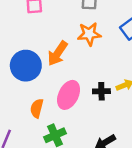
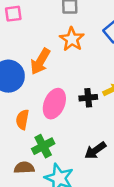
orange star: (89, 34) -> (72, 39), turned -30

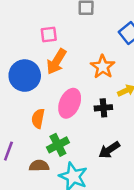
pink square: (13, 14) -> (49, 35), moved
orange star: (72, 39) -> (103, 67), moved
black cross: (88, 98) -> (103, 108), moved

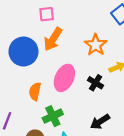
black cross: (103, 108) -> (96, 83), turned 35

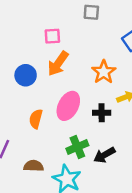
blue circle: (23, 52) -> (26, 75), size x0.7
black cross: (96, 83) -> (102, 113), turned -35
green cross: (53, 116) -> (77, 147), moved

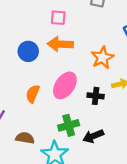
orange arrow: (58, 64) -> (60, 44), turned 50

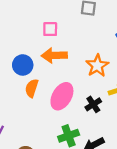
orange semicircle: (33, 94) -> (32, 88), moved
black cross: (96, 96) -> (93, 104), turned -35

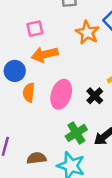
orange star: (97, 66) -> (87, 33), moved

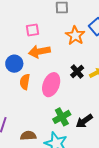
black cross: (95, 96) -> (77, 71), moved

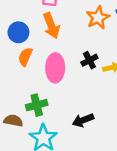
orange arrow: (39, 52) -> (51, 26), turned -115
pink ellipse: (51, 85) -> (55, 68), turned -35
green cross: (62, 117) -> (37, 105), moved

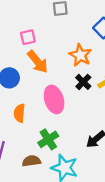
orange star: (98, 18) -> (80, 55), moved
orange semicircle: (25, 57) -> (19, 113), moved

